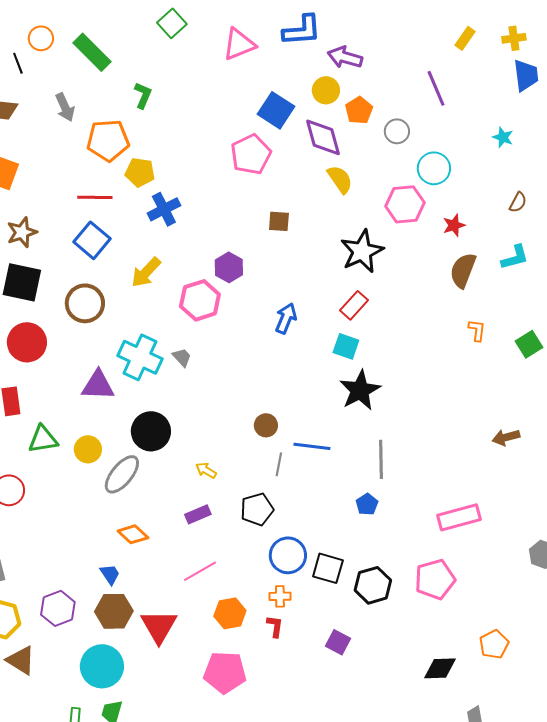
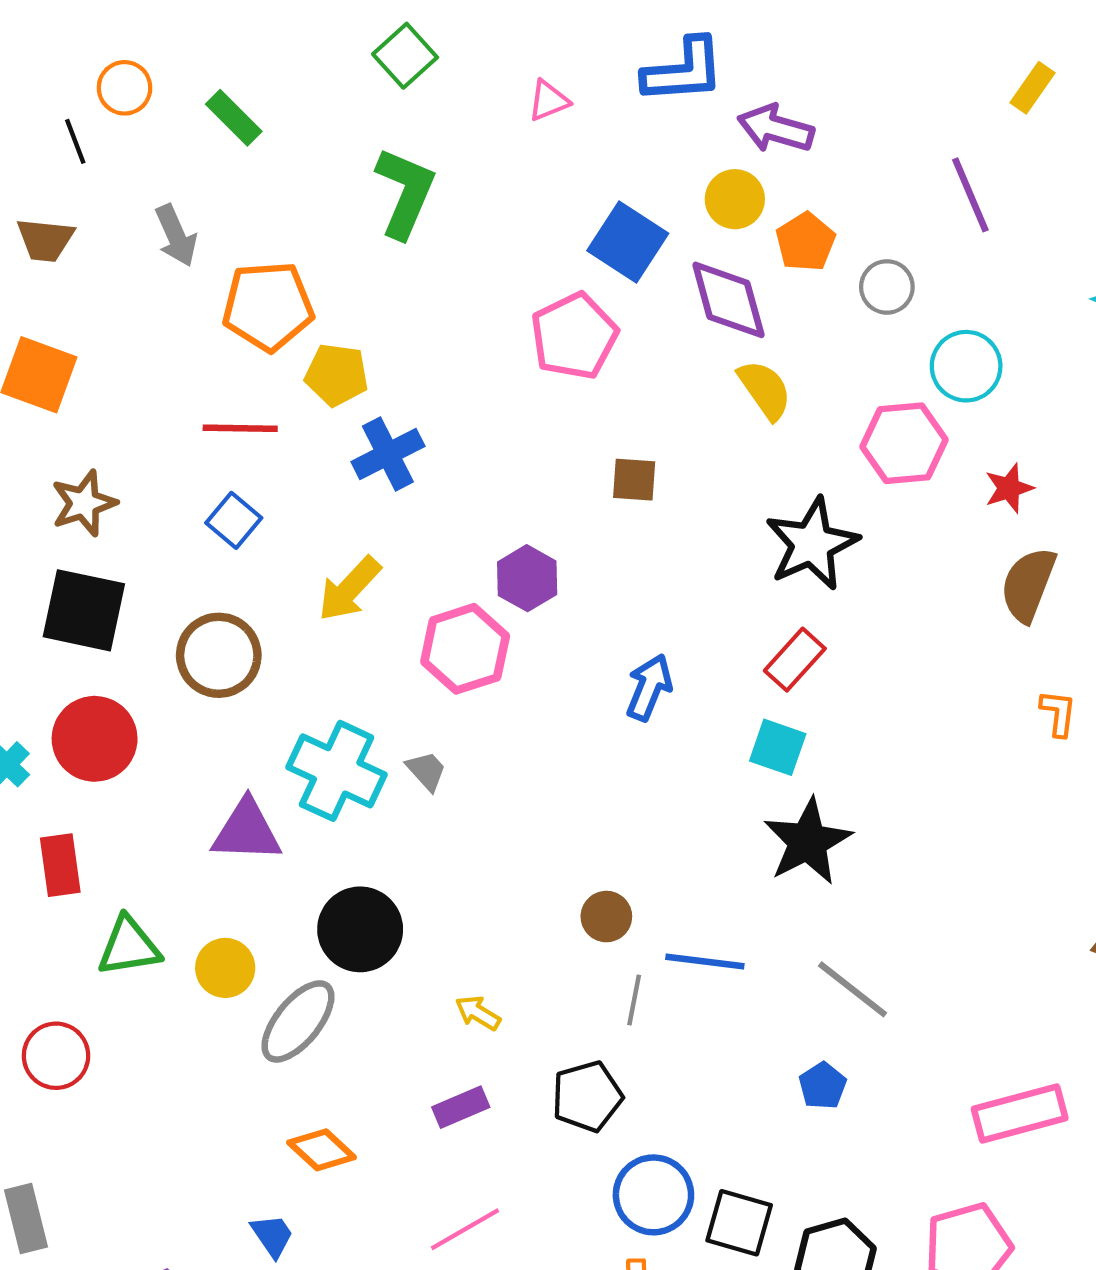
pink triangle: (239, 44) -> (549, 101), size x0.6
green rectangle: (92, 52) -> (234, 118), size x0.7
green L-shape: (143, 95) -> (405, 193), moved, size x1.6
blue square: (92, 240) -> (234, 520), size x0.7
gray line: (381, 459) -> (853, 989), turned -51

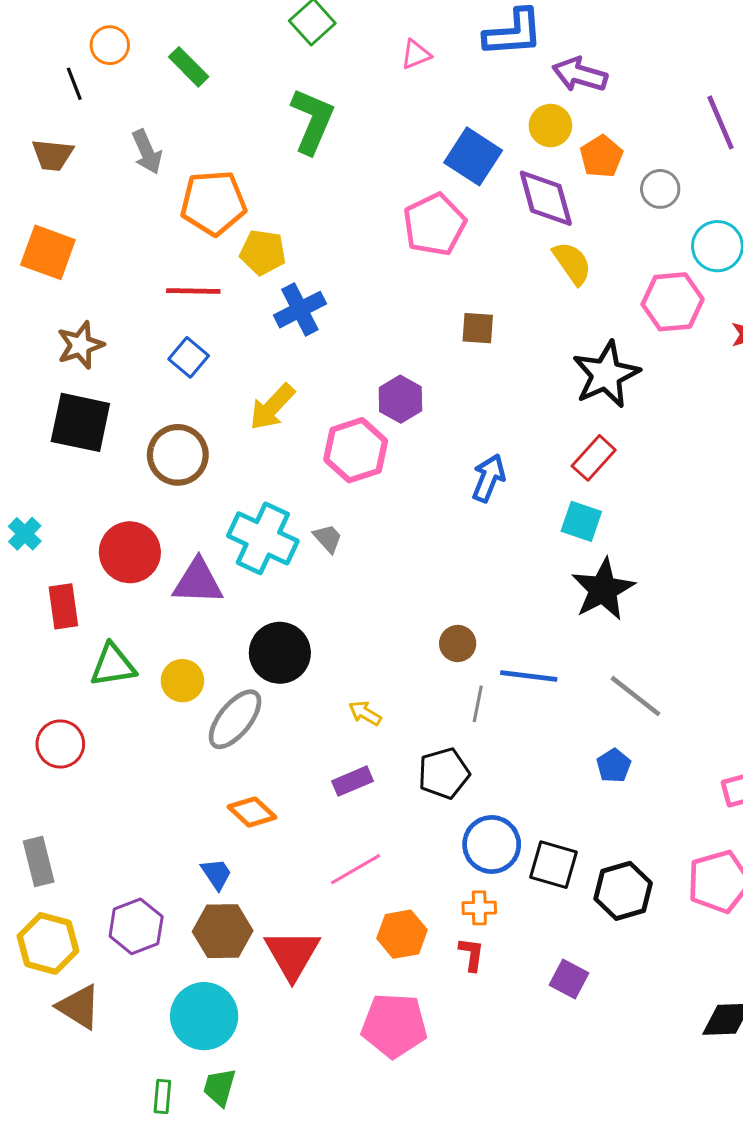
red circle: (95, 739) -> (130, 552), moved

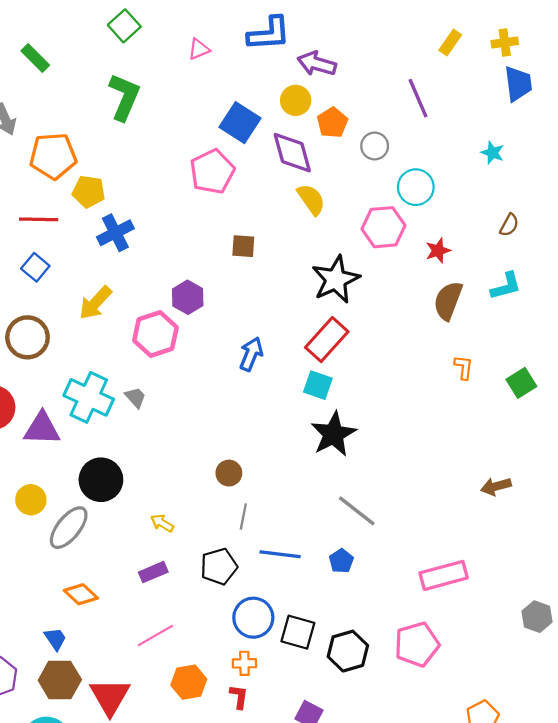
red rectangle: (594, 458) -> (327, 340), size x1.4
blue line: (529, 676) -> (280, 554), moved

